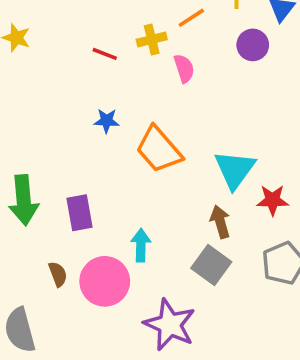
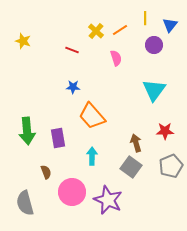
yellow cross: (152, 40) -> (96, 31), moved, turned -35
orange trapezoid: (159, 150) -> (92, 116), moved
cyan triangle: (235, 169) -> (154, 90), moved
pink circle: (105, 281) -> (72, 192), moved

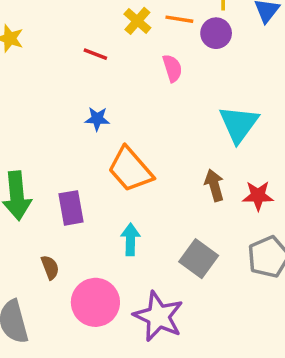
orange line: (120, 30) -> (179, 19), turned 42
purple circle: (154, 45) -> (216, 33), moved
brown arrow: (136, 143) -> (214, 185), moved

